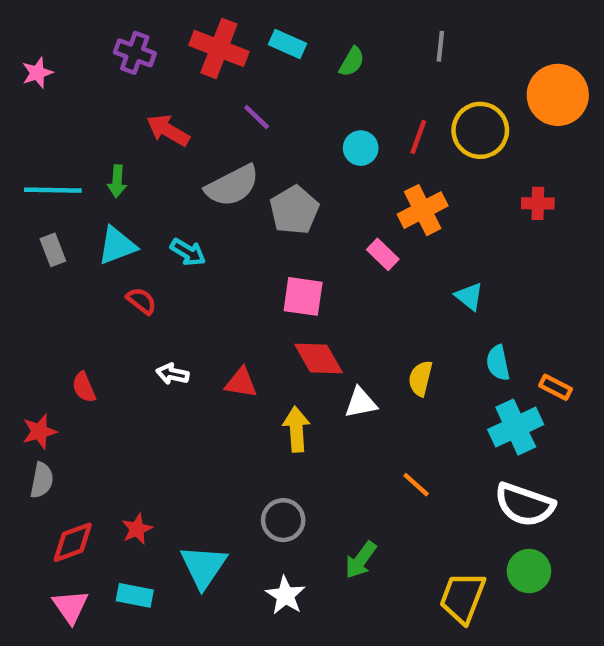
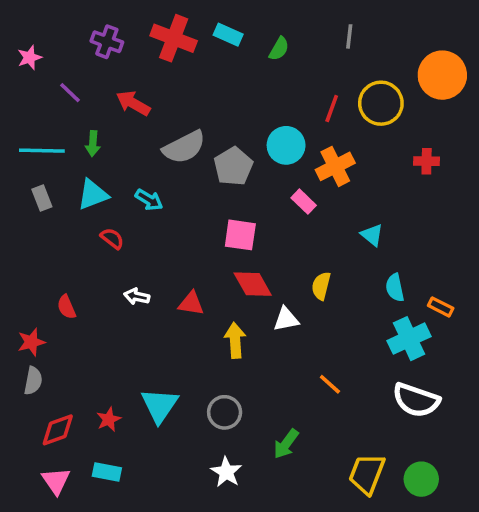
purple line: (257, 117) -> (70, 93), moved
cyan circle: (361, 148) -> (286, 145), moved, size x1.4
yellow semicircle: (420, 378) -> (321, 286), moved
cyan triangle: (203, 567) -> (160, 405), moved
green circle: (529, 571) -> (421, 479), moved

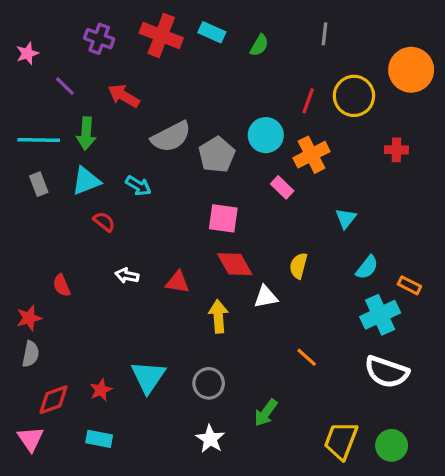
green arrow: (93, 144) -> (86, 133), size x1.4
cyan triangle: (372, 235) -> (346, 218), turned 30
cyan semicircle: (395, 288) -> (367, 267), turned -130
pink triangle: (56, 481) -> (31, 439), moved

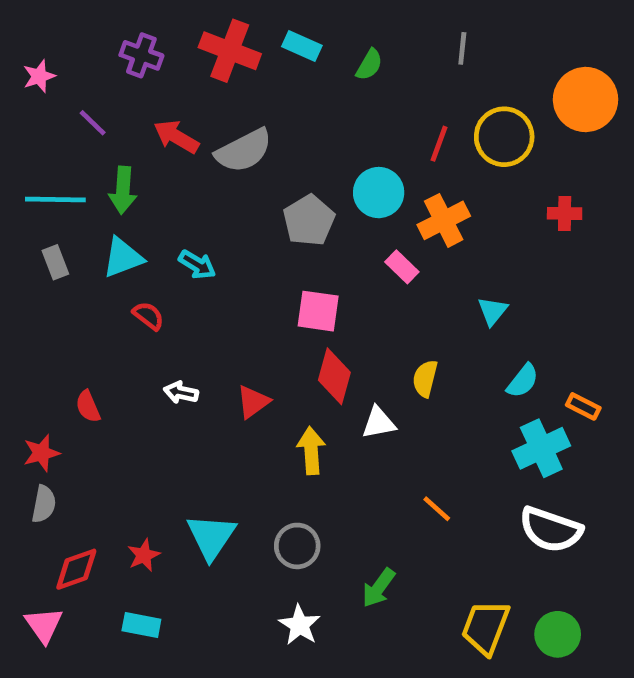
gray semicircle: (171, 137) -> (244, 151), moved
red diamond: (235, 264) -> (334, 376), turned 45
red triangle: (178, 282) -> (253, 402), turned -45

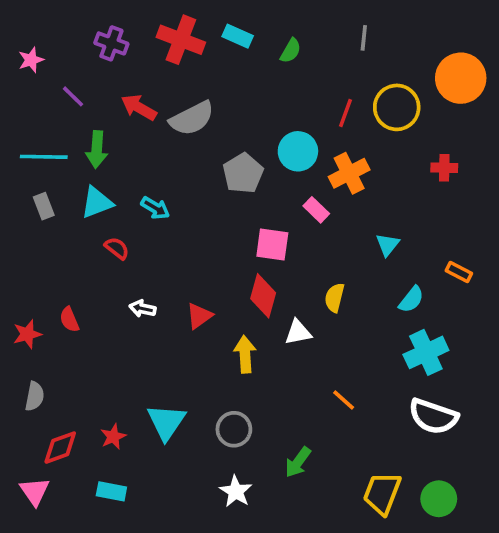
pink square: (318, 311) -> (272, 245), moved
orange rectangle: (583, 406) -> (459, 272), moved
red star: (41, 453) -> (27, 334), moved

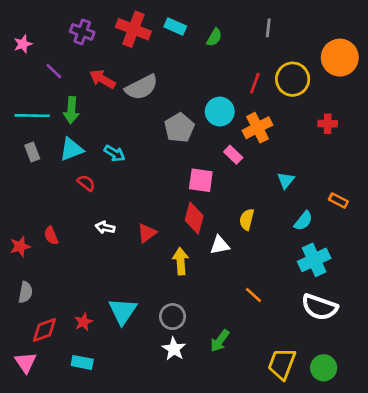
white star: (236, 491) -> (174, 349), moved

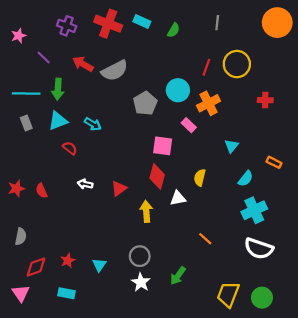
orange circle: (340, 58) -> (277, 23), moved
red star: (20, 246) -> (16, 188), moved
cyan triangle: (123, 311) -> (99, 265), moved, size x0.6

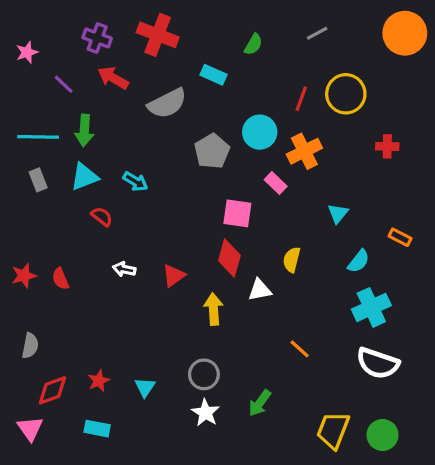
cyan rectangle: (142, 21) -> (213, 75), moved
gray line: (217, 23) -> (317, 33), turned 56
red arrow: (83, 64) -> (113, 78), moved

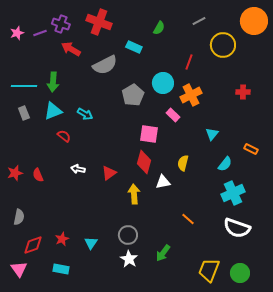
purple line: (64, 84) -> (40, 33), moved, turned -64
yellow circle: (346, 94) -> (223, 45), moved

